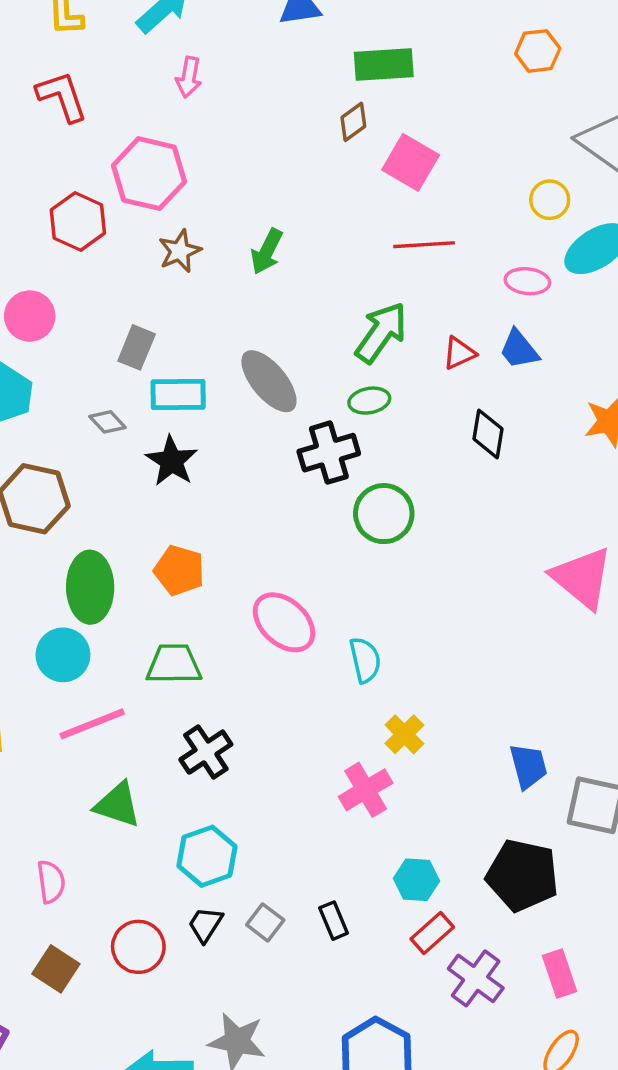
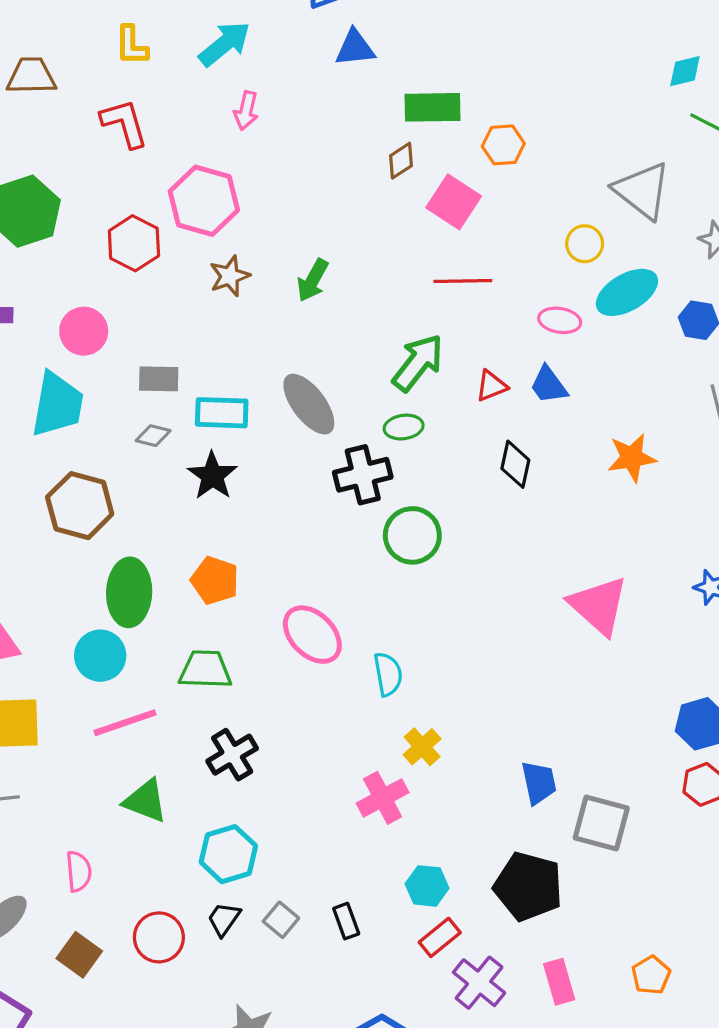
orange hexagon: (538, 51) -> (503, 145), moved
gray rectangle: (137, 347) -> (159, 379), moved, turned 66
gray diamond: (108, 422) -> (153, 436), turned -36

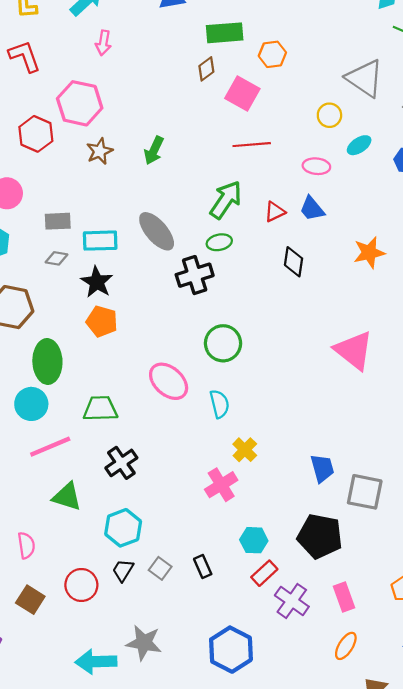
cyan ellipse: (627, 292) -> (359, 145), size x0.6
green circle: (412, 535) -> (223, 343), moved
orange pentagon: (215, 580) -> (102, 321), moved

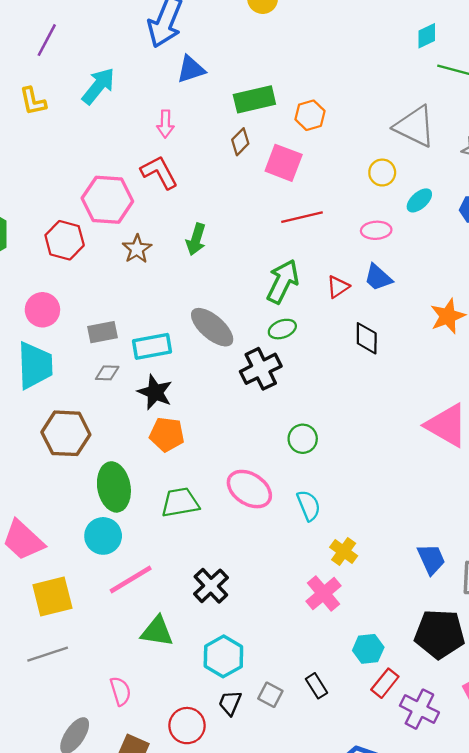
pink arrow: (103, 43) -> (165, 124), moved
red L-shape: (25, 56) -> (159, 172), moved
green circle: (223, 343) -> (303, 439), size x0.7
green trapezoid: (100, 409) -> (180, 502), moved

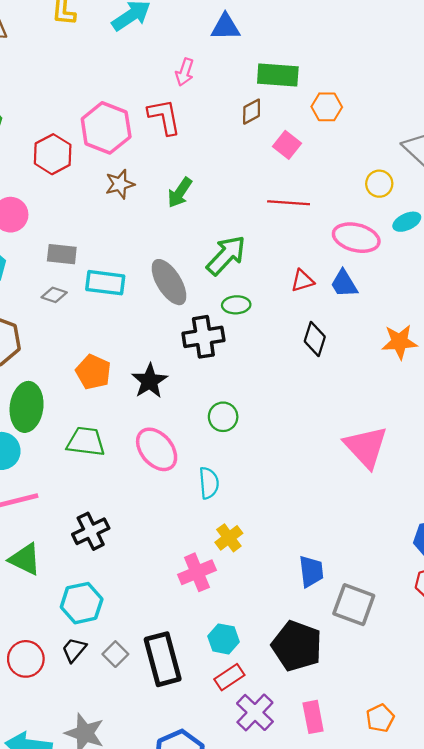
pink square: (284, 163) -> (287, 145), size x0.7
pink ellipse: (376, 230) -> (356, 238), size x1.5
green arrow: (283, 282) -> (226, 255), moved
black star: (155, 392) -> (150, 381), moved
black rectangle: (317, 686) -> (163, 659), size x2.0

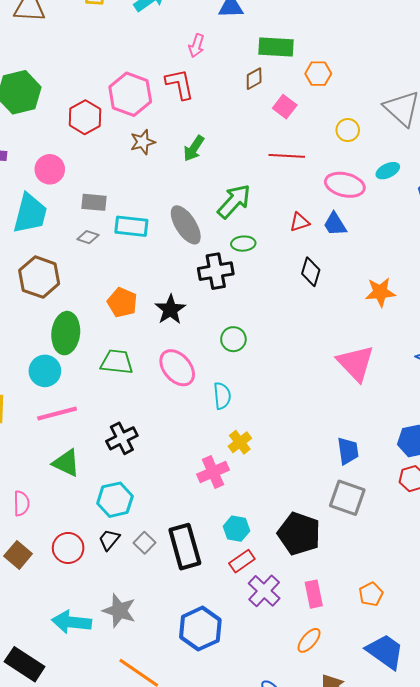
yellow circle: (379, 184) -> (348, 130), moved
orange star: (400, 342) -> (380, 292), moved
blue trapezoid: (311, 571) -> (348, 451), moved

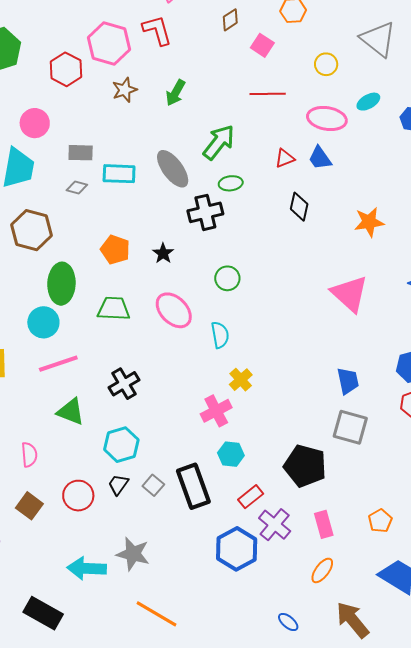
black star: (170, 310) -> (163, 253), size x0.7
cyan hexagon: (236, 529) -> (231, 454), moved
blue hexagon: (200, 629) -> (237, 549), moved

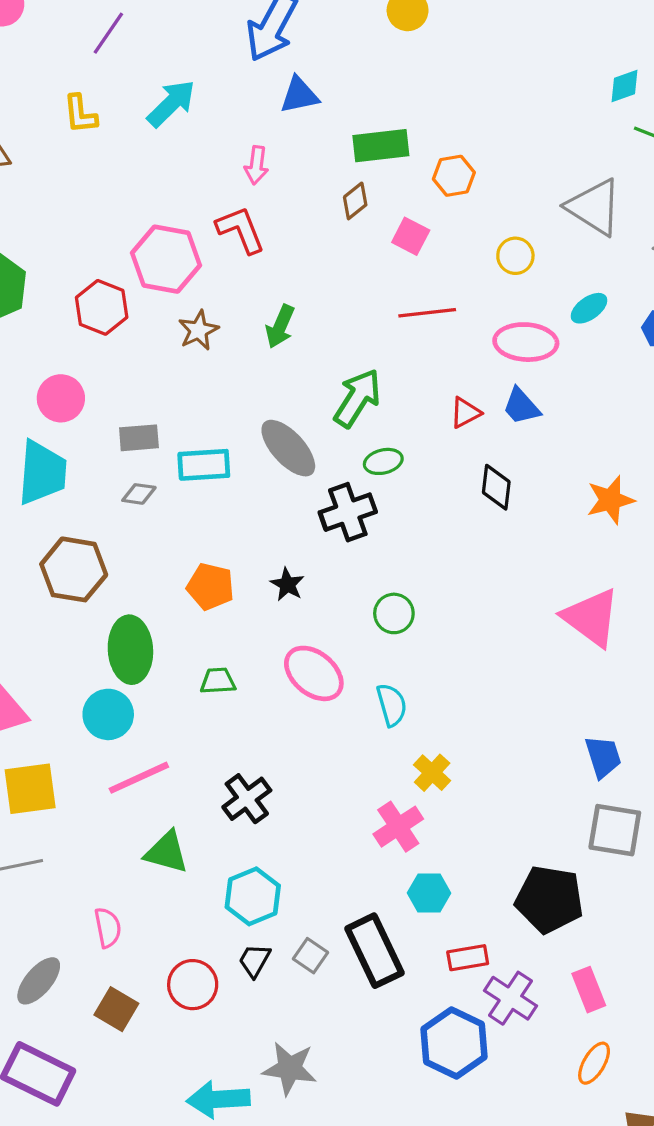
green trapezoid: (114, 309) -> (218, 681), size x0.7
red rectangle: (251, 497) -> (468, 958), turned 35

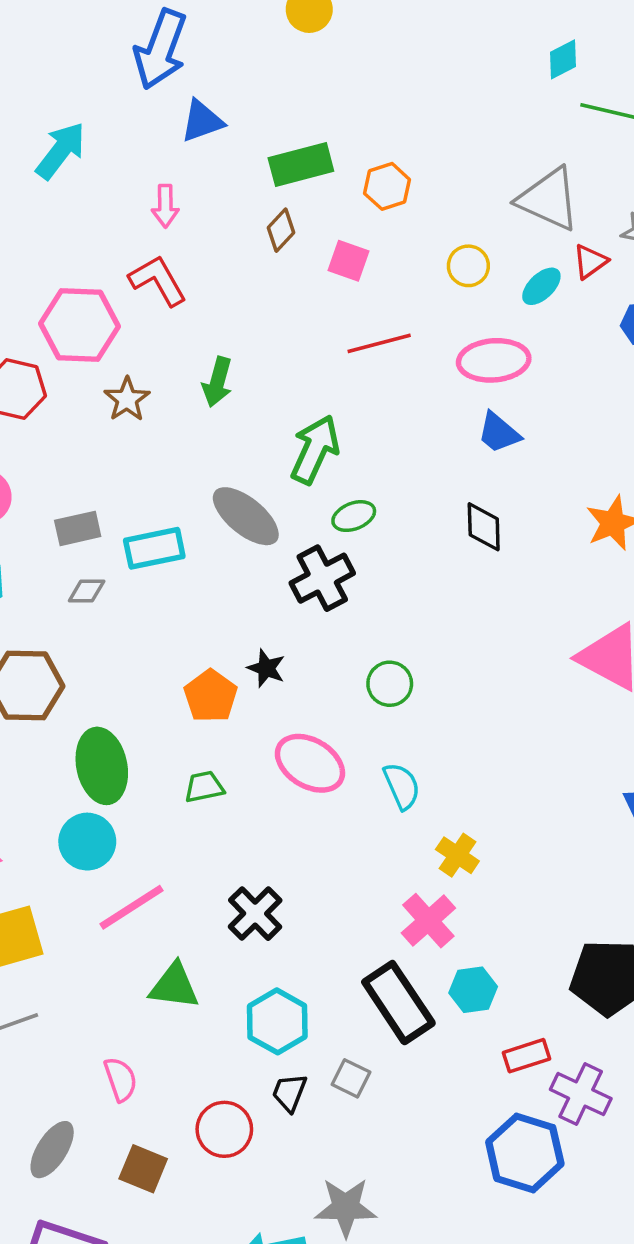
cyan ellipse: (589, 308) -> (541, 286), moved
red triangle: (465, 413) -> (590, 261), moved
orange pentagon: (210, 587) -> (211, 696), moved, turned 30
black rectangle: (374, 951) -> (398, 1003), moved

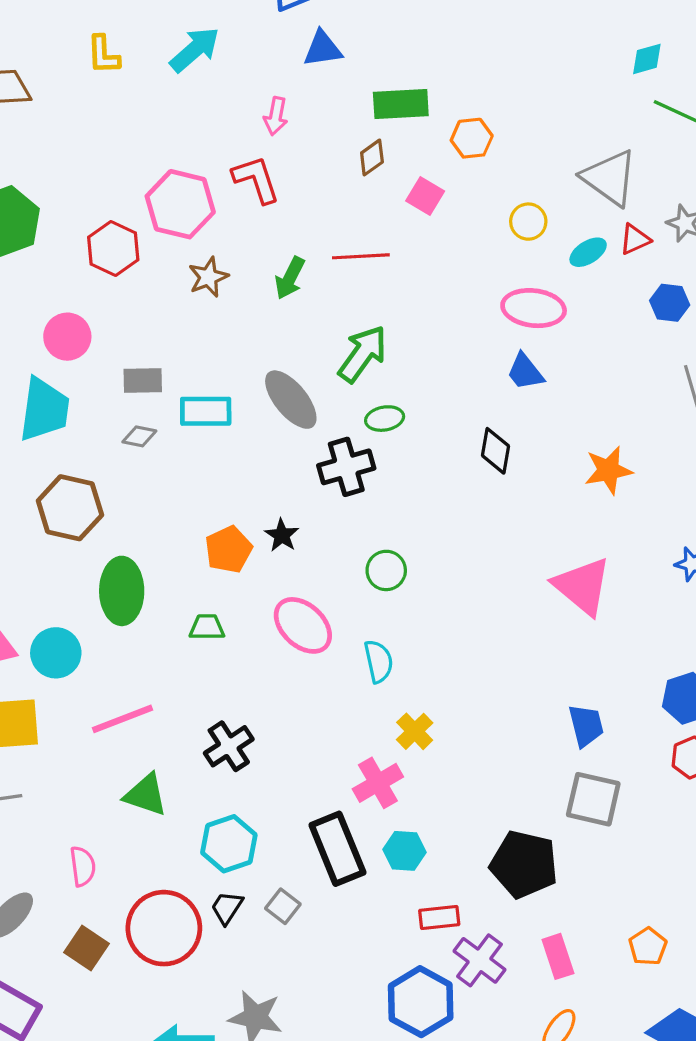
red line: (379, 343) -> (361, 256), moved
cyan circle: (87, 842) -> (56, 653), moved
red circle: (224, 1129) -> (164, 928), size x1.5

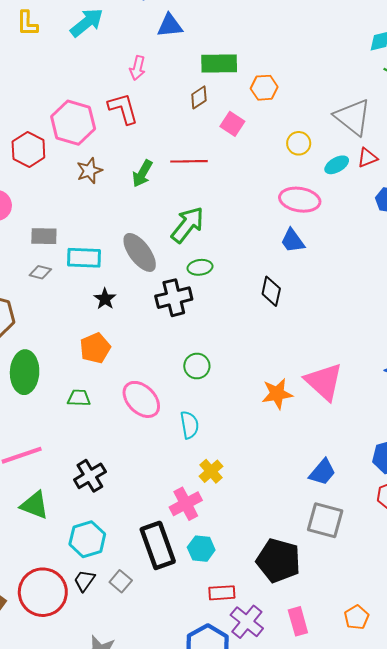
orange star: (608, 470) -> (277, 394), moved
black star: (282, 535) -> (105, 299), moved
blue trapezoid: (586, 725) -> (322, 472), turned 52

